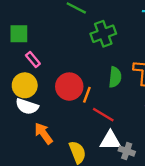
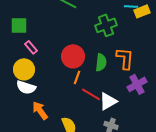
green cross: (103, 34) -> (106, 25), moved
red circle: (69, 87) -> (73, 56), moved
white triangle: (110, 140) -> (108, 101), moved, turned -30

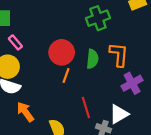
red line: (91, 94) -> (86, 107), moved, turned 42
white triangle: (108, 101) -> (119, 114), moved

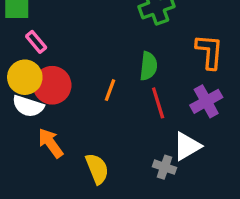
red circle: (62, 52) -> (52, 85), moved
orange L-shape: (119, 55) -> (209, 52), moved
red line: (86, 107) -> (158, 103), moved

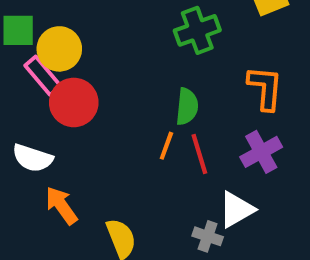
pink rectangle: (36, 42) -> (43, 76), size x1.4
yellow circle: (25, 77) -> (59, 49), moved
red circle: (52, 85) -> (74, 102), moved
orange line: (110, 90) -> (166, 146), moved

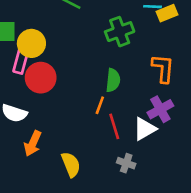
pink rectangle: (43, 76) -> (21, 61), turned 55
red line: (199, 154) -> (114, 126), moved
orange arrow: (61, 205) -> (33, 143), turned -120
white triangle: (236, 210) -> (145, 129), moved

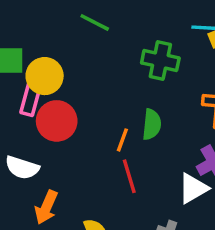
green cross: (120, 32) -> (160, 60), turned 32
orange line: (100, 105) -> (122, 140), moved
red line: (114, 126) -> (129, 176), moved

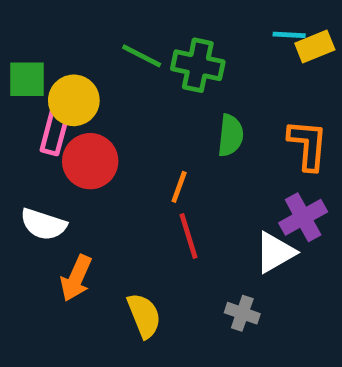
green line: (95, 22) -> (142, 56), moved
green cross: (160, 60) -> (198, 65), moved
green semicircle: (152, 124) -> (231, 135), moved

